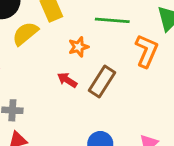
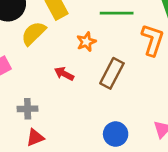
red arrow: (67, 80) -> (64, 74), moved

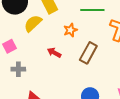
gray cross: (28, 109) -> (18, 69), moved

